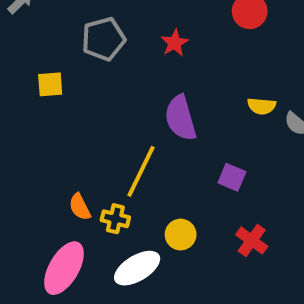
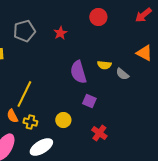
purple semicircle: (181, 118) -> (78, 72), moved
yellow line: (141, 171) -> (24, 94), moved
yellow circle: (181, 235) -> (63, 120), moved

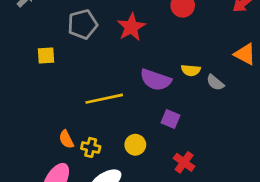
red star: (60, 33) -> (131, 27), size x1.5
purple semicircle: (78, 72) -> (156, 80), turned -55
yellow line: (24, 94) -> (104, 99), moved, turned 52

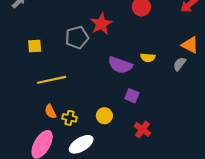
gray pentagon: (83, 24) -> (77, 38), moved
gray semicircle: (215, 82) -> (179, 64), moved, turned 88
yellow line: (104, 99) -> (52, 80), moved

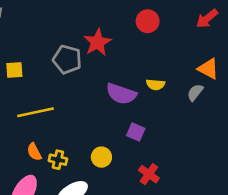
gray pentagon: (77, 38) -> (67, 59), turned 30

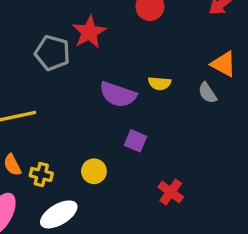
gray semicircle: (195, 92) -> (208, 93), turned -72
red cross: (149, 174) -> (171, 192), moved

